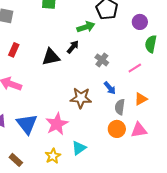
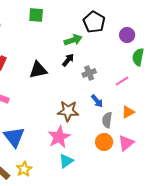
black arrow: (73, 47) -> (68, 60), moved
gray cross: (102, 60) -> (89, 73), turned 32
pink star: (57, 124) -> (59, 137), moved
pink triangle: (139, 130) -> (126, 143), turned -30
yellow star: (53, 156) -> (24, 169), moved

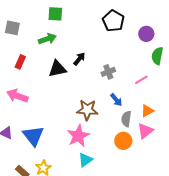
green arrow: (73, 40) -> (47, 39), moved
black arrow: (68, 60) -> (79, 59), moved
pink triangle: (126, 143) -> (145, 131), moved

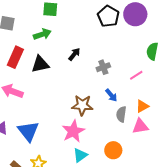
purple circle: (146, 34) -> (135, 14), moved, size x1.5
red rectangle: (20, 62) -> (15, 57), size x1.5
black triangle: (57, 69) -> (40, 64), moved
pink triangle: (145, 131) -> (140, 126), turned 30
orange circle: (123, 141) -> (113, 150), moved

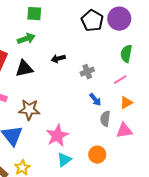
green semicircle: (152, 51) -> (126, 54), moved
black arrow: (74, 54) -> (58, 59), turned -144
brown star: (82, 105) -> (29, 110), moved
orange triangle: (142, 106) -> (126, 103), moved

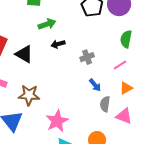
green arrow: (26, 39) -> (47, 24), moved
black triangle: (24, 69) -> (24, 54), turned 42
pink triangle: (124, 131) -> (124, 116), turned 30

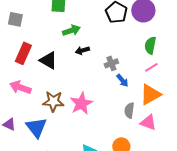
pink line: (120, 65) -> (151, 67), moved
blue arrow: (95, 85) -> (122, 80), moved
orange triangle: (126, 88) -> (150, 94), size x1.6
pink star: (57, 121) -> (81, 103), moved

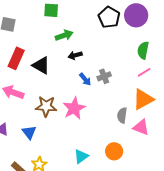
gray cross: (111, 63) -> (104, 76), moved
blue arrow: (122, 80) -> (85, 79), moved
blue triangle: (36, 127) -> (29, 132), size x0.7

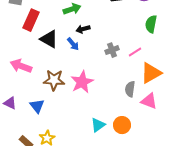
red rectangle: (16, 58) -> (31, 20), moved
pink line: (144, 72) -> (135, 52), moved
blue arrow: (85, 79) -> (73, 44), moved
cyan triangle: (81, 156) -> (98, 125), moved

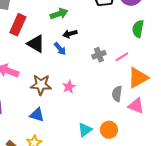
pink star: (82, 82) -> (69, 87), size x0.6
blue triangle: (37, 106) -> (37, 115), moved, turned -35

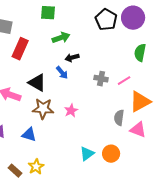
black triangle: (36, 44) -> (37, 83), moved
gray cross: (99, 55) -> (101, 79), turned 32
blue triangle: (37, 115) -> (29, 135), moved

